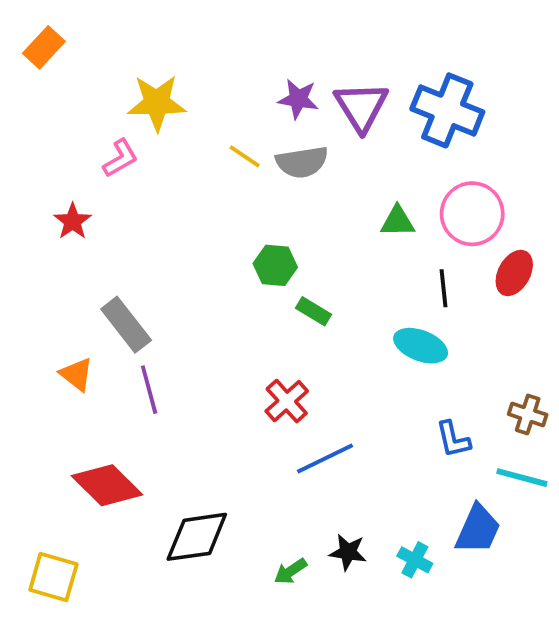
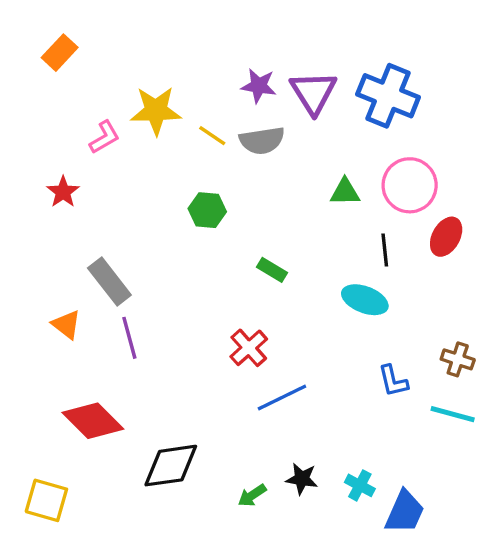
orange rectangle: (44, 47) -> (60, 53), moved
yellow star: (157, 103) -> (156, 111), moved
green hexagon: (275, 265) -> (207, 210), moved
blue trapezoid: (478, 529) -> (405, 512), moved

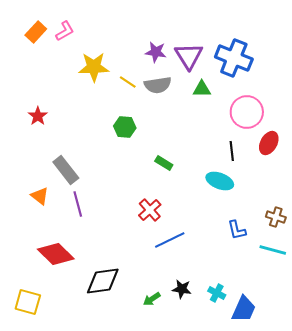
pink L-shape: (104, 137) -> (65, 31), moved
green triangle: (345, 192) -> (202, 89), moved

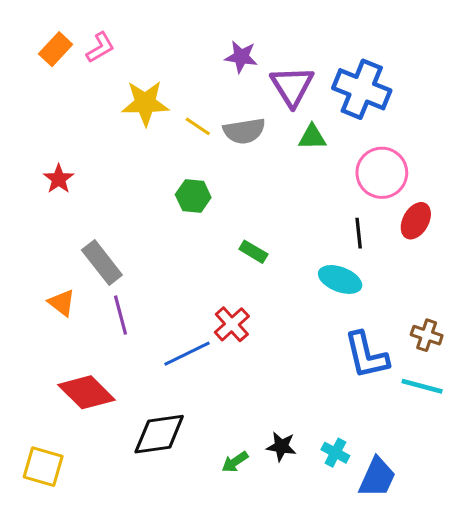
purple star: (156, 52) -> (241, 57), moved
blue L-shape: (237, 230) -> (366, 355), size x1.6
blue line: (170, 240) -> (187, 354), moved

